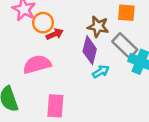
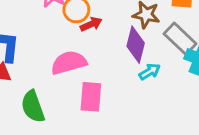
pink rectangle: (55, 106) -> (91, 97), moved

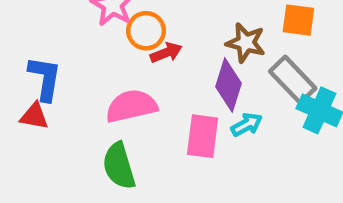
pink rectangle: (91, 97) -> (203, 136), moved
green semicircle: (33, 107) -> (119, 166), moved

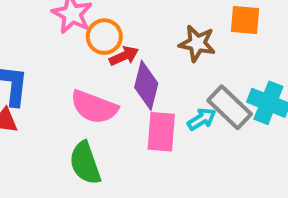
gray rectangle: (293, 80) -> (230, 107), moved
purple diamond: (228, 85) -> (146, 85), moved
pink semicircle: (131, 106) -> (94, 107), turned -144

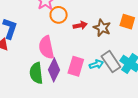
red arrow: (124, 56) -> (80, 25), moved
purple diamond: (146, 85) -> (54, 70), moved
pink semicircle: (94, 107) -> (46, 47), turned 45

